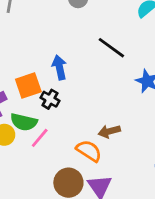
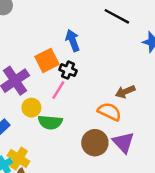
green semicircle: (24, 122) -> (50, 122), moved
pink line: (40, 138) -> (58, 90), moved

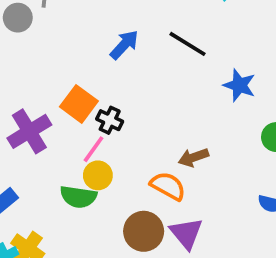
blue arrow: (73, 40) -> (124, 45), moved, turned 60
orange square: (47, 60) -> (79, 104), turned -30
yellow circle: (31, 108) -> (98, 175), moved

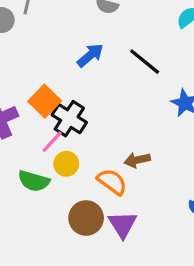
black cross: (110, 120) -> (69, 119), size x1.5
yellow circle: (98, 175) -> (66, 164), moved

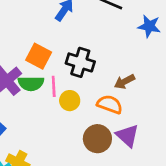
black cross: (69, 119) -> (80, 62), moved
pink line: (52, 142) -> (54, 86), turned -30
green semicircle: (34, 181) -> (31, 83), moved

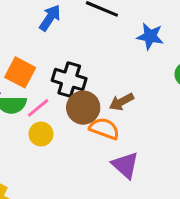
pink line: (54, 86) -> (38, 108), turned 54
yellow circle: (70, 101) -> (41, 134), moved
brown circle: (97, 139) -> (83, 108), moved

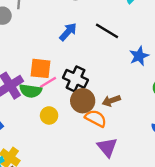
blue star: (150, 36) -> (139, 56), turned 30
orange square: (20, 72) -> (40, 68), turned -30
pink line: (38, 108) -> (48, 82), moved

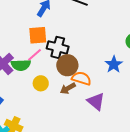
blue star: (139, 56) -> (114, 64), moved
orange square: (40, 68) -> (38, 35), moved
brown arrow: (111, 101) -> (68, 88), moved

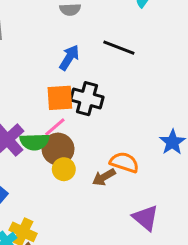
black cross: (58, 47) -> (87, 99), moved
brown circle: (67, 65) -> (58, 149), moved
purple triangle: (96, 101) -> (145, 218), moved

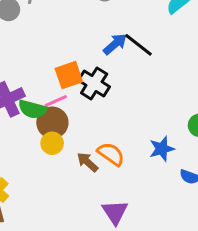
blue arrow: (69, 58) -> (115, 44), moved
orange square: (60, 98) -> (69, 75), turned -32
brown arrow: (104, 177) -> (87, 162), turned 55

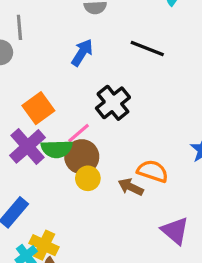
blue arrow: (115, 44) -> (82, 53), moved
orange square: (69, 75) -> (38, 108), moved
black cross: (94, 84) -> (113, 103), turned 36

